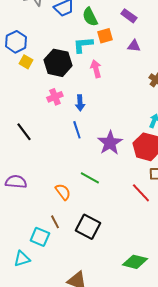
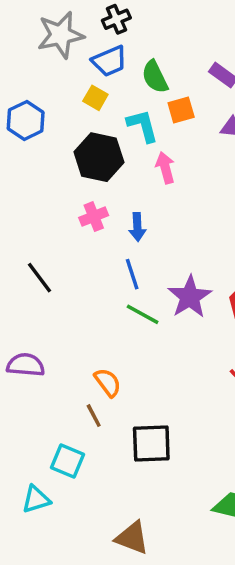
cyan L-shape: (83, 45) -> (143, 126), turned 80
yellow square: (26, 62) -> (95, 98), moved
green line: (90, 178) -> (143, 314), moved
brown line: (55, 222) -> (94, 416), moved
black square: (88, 227) -> (151, 444), turned -30

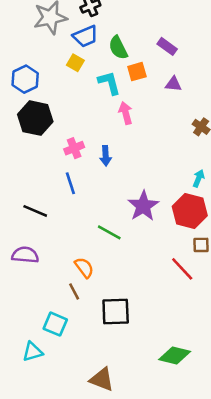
black hexagon: (99, 157) -> (35, 118), moved
blue line: (132, 274) -> (70, 183), moved
black line: (40, 278) -> (35, 211), moved, turned -30
green line: (143, 314) -> (109, 232), moved

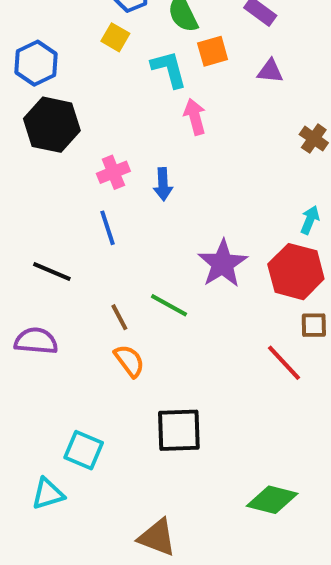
brown line: (74, 291) -> (119, 317), moved

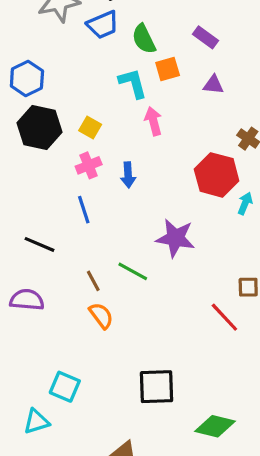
yellow square: (115, 37) -> (90, 127), moved
purple star: (223, 264) -> (175, 238), turned -30
red hexagon: (296, 272) -> (217, 175), moved
black square: (179, 430) -> (157, 387), moved

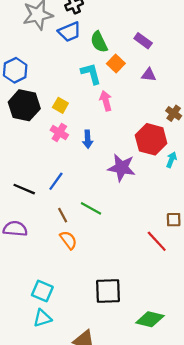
orange square: (168, 69) -> (116, 63), turned -30
pink cross: (89, 165) -> (59, 133), turned -36
blue line: (84, 210) -> (56, 181), moved, turned 54
purple star: (175, 238) -> (122, 168), moved
cyan triangle: (36, 421) -> (42, 318), moved

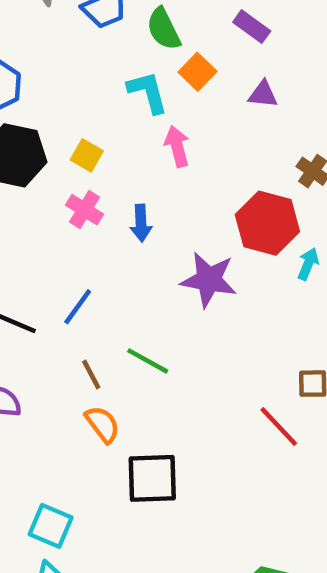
black square: (108, 291) -> (152, 478), moved

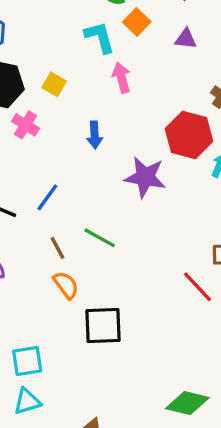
pink cross: (84, 210) -> (25, 125), moved
cyan square: (51, 526) -> (27, 361), turned -32

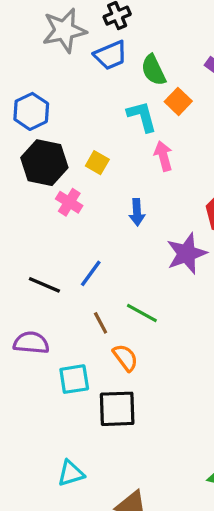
purple star: (145, 177) -> (187, 254), turned -30
orange semicircle: (66, 285) -> (125, 358), moved
black square: (103, 326) -> (117, 409), moved
cyan square: (27, 361) -> (74, 379), moved

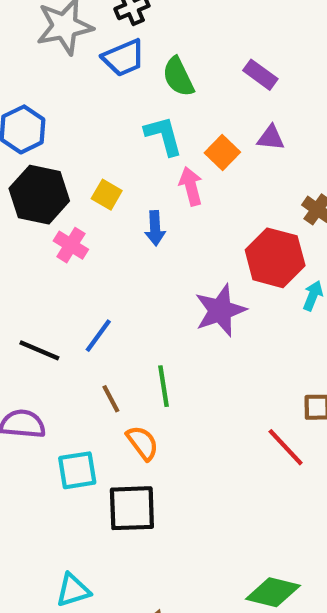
orange square: (178, 101) -> (222, 153), moved
blue arrow: (137, 212) -> (155, 228), moved
green line: (142, 313) -> (164, 386), turned 52

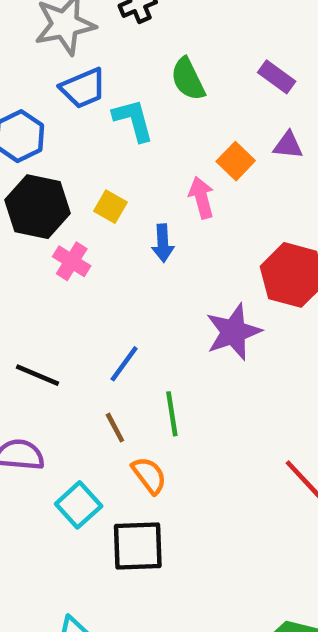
blue trapezoid: (124, 58) -> (83, 88), moved
cyan L-shape: (164, 136) -> (133, 120), moved
blue line: (98, 336) -> (124, 364), moved
cyan square: (77, 470) -> (79, 505), turned -33

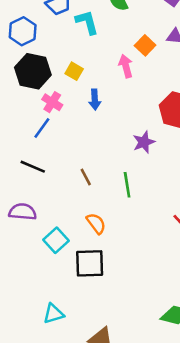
blue arrow: (163, 243) -> (95, 100), moved
purple star: (233, 332) -> (144, 142), size x0.7
blue line: (124, 364) -> (42, 128), moved
green line: (172, 414) -> (127, 185), moved
brown line: (115, 428) -> (86, 177), moved

